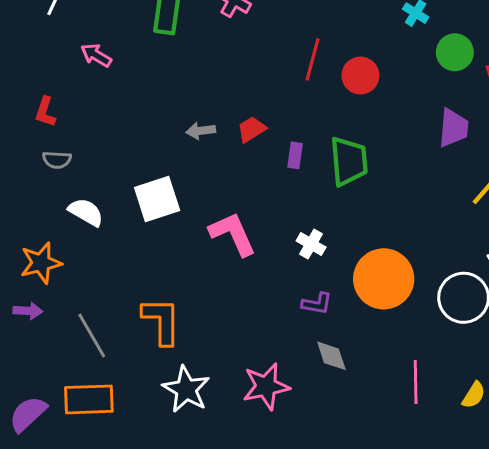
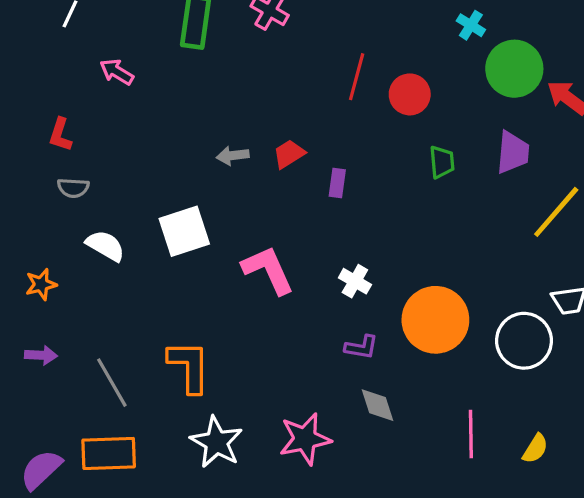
green circle: (455, 52) -> (514, 69), size x1.4
green trapezoid: (349, 161) -> (442, 162), moved, size x0.6
orange star: (41, 263) -> (41, 284), moved, size x0.7

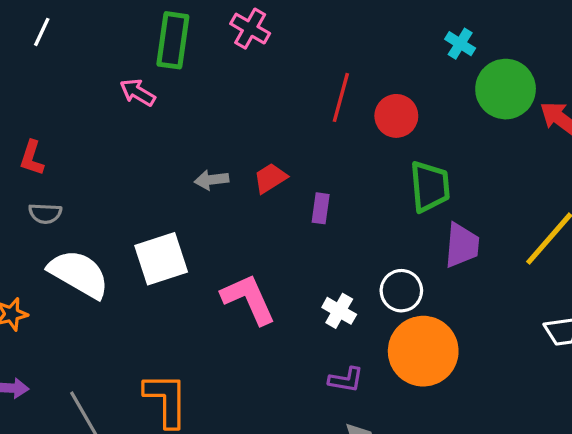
pink arrow: (117, 72) -> (138, 92), moved
purple trapezoid: (513, 152) -> (462, 245), moved
green trapezoid: (442, 162) -> (430, 186), size x1.5
white semicircle: (105, 246) -> (79, 274), size x1.5
white circle: (524, 341) -> (401, 291), moved, size x0.7

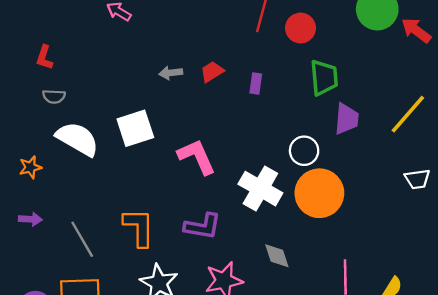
purple rectangle: (321, 208) -> (256, 83), moved
white cross: (339, 311) -> (260, 189), moved, size x1.8
purple L-shape: (346, 380) -> (203, 226), moved, size x1.5

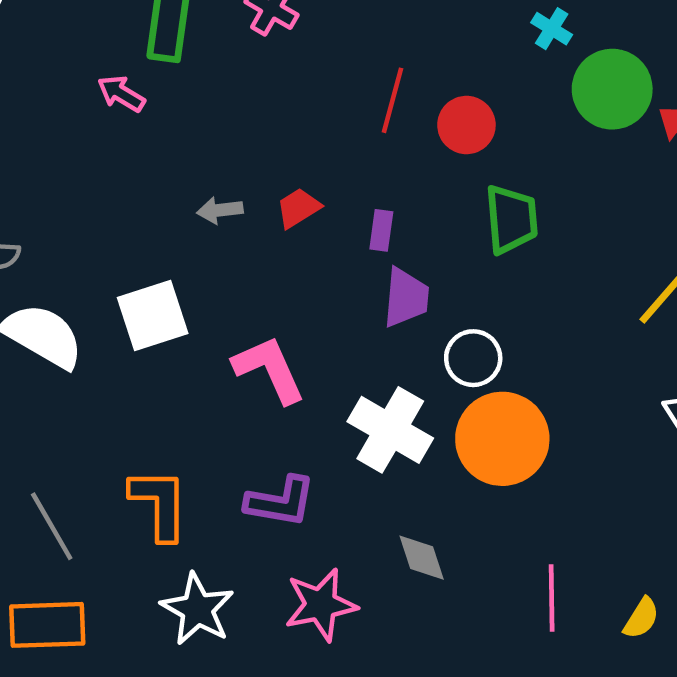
purple trapezoid: (347, 119) -> (406, 298), moved

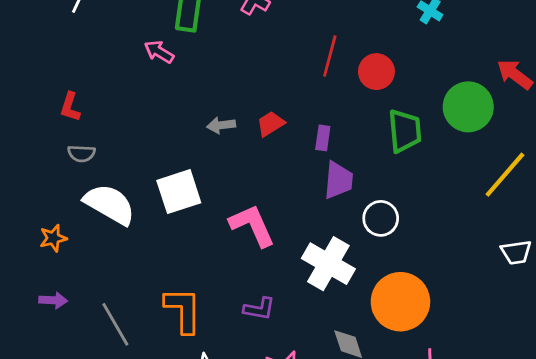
green circle: (612, 89) -> (468, 107), moved
orange circle: (502, 439) -> (400, 302), moved
purple L-shape: (280, 502) -> (259, 309), size x0.7

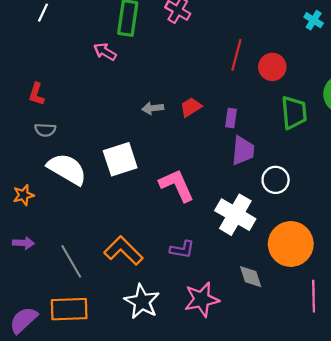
orange L-shape: (183, 310) -> (123, 251), turned -45

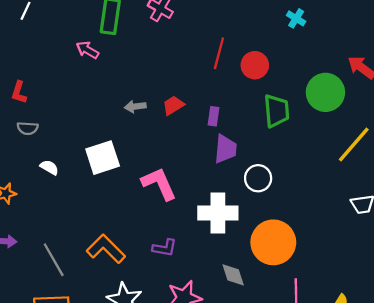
white semicircle: (67, 169) -> (49, 167), size x0.5
white cross: (235, 215) -> (218, 213), turned -30

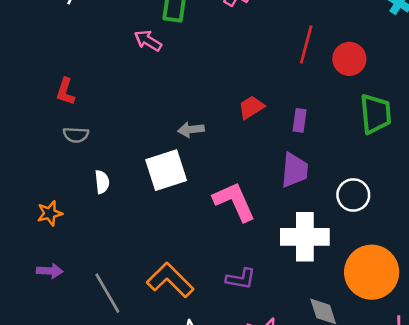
gray arrow: (135, 106) -> (191, 130), moved
purple trapezoid: (225, 149) -> (294, 170), moved
white semicircle: (49, 167) -> (102, 182), turned 54

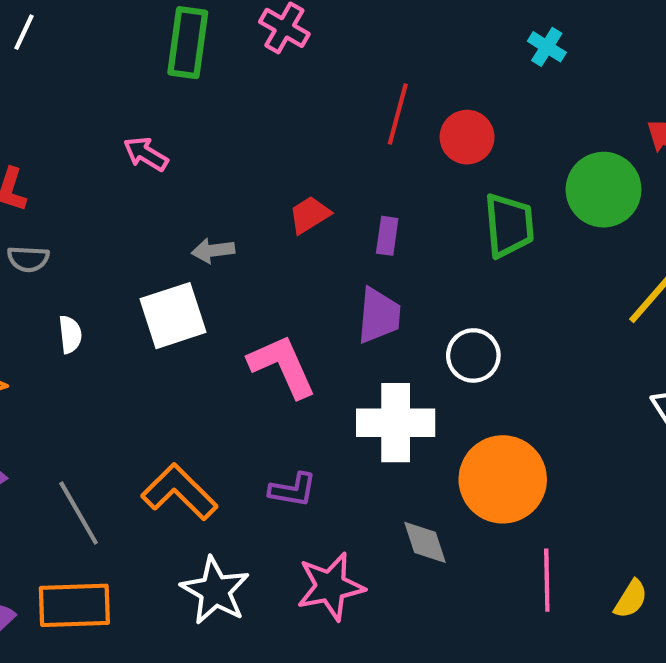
pink arrow: (148, 41) -> (146, 154), moved

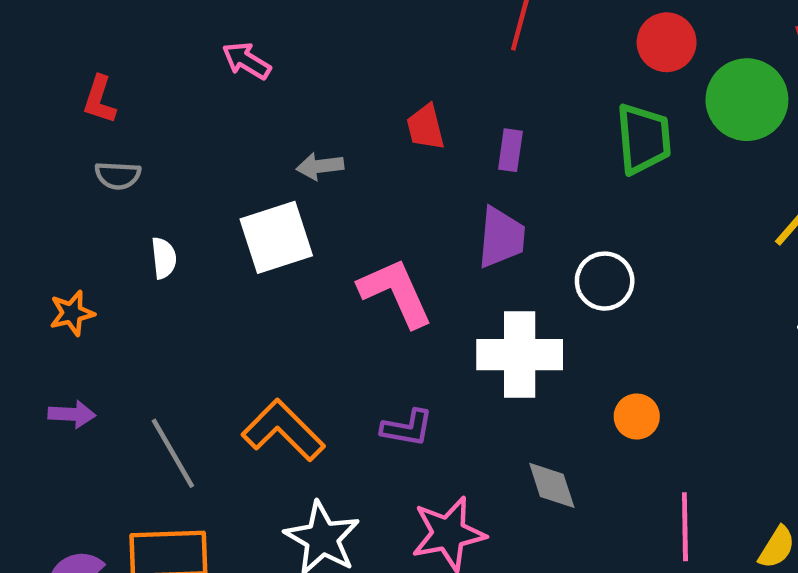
red circle: (467, 137) -> (667, 42), moved
red trapezoid: (310, 215) -> (425, 127), turned -72
orange circle: (503, 479) -> (637, 416), size x0.5

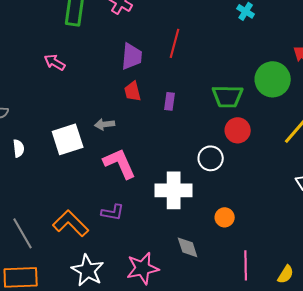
red circle: (667, 42) -> (238, 130), moved
green trapezoid: (644, 139) -> (228, 96), turned 96
gray arrow: (320, 166) -> (105, 124), moved
purple trapezoid: (501, 237) -> (132, 56), moved
purple L-shape: (407, 428) -> (113, 212), moved

